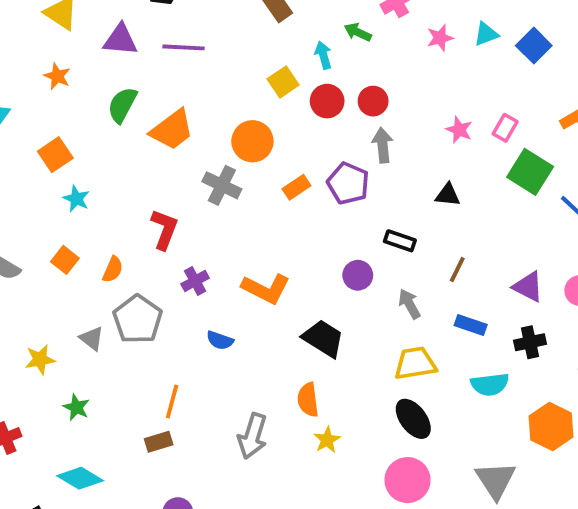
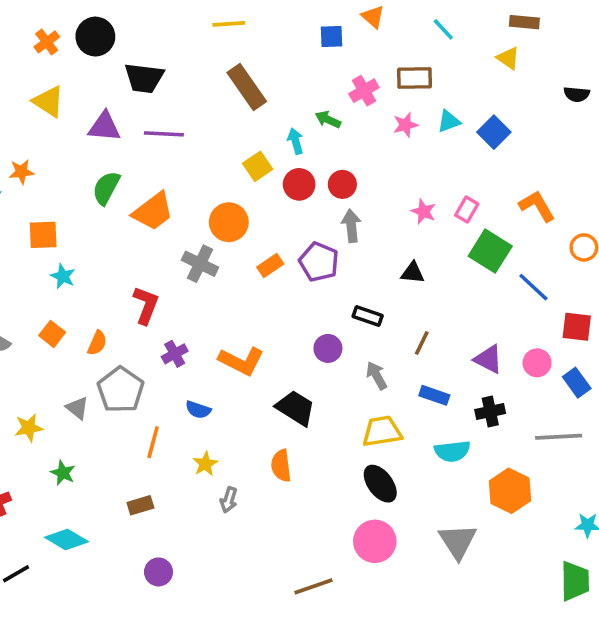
orange star: (57, 76) -> (21, 172), moved, turned -30
orange square: (55, 155) -> (43, 235), turned 32
orange line: (172, 402) -> (153, 442), moved
gray arrow: (252, 436) -> (229, 500), size x0.6
yellow star: (327, 440) -> (205, 464), moved

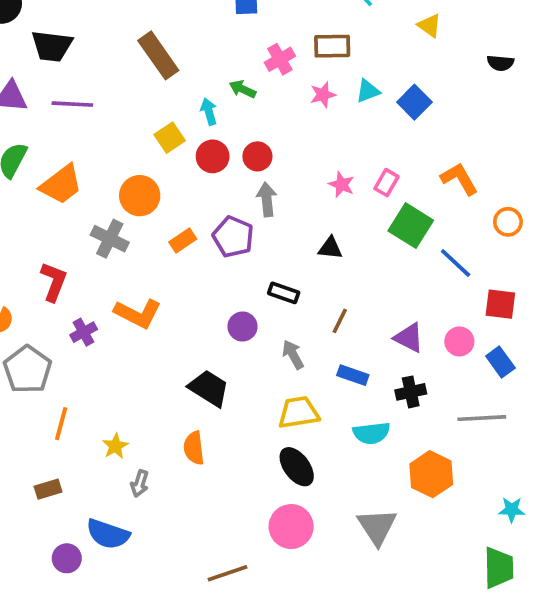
orange L-shape: (241, 361) -> (138, 313), moved
blue semicircle: (198, 410) -> (108, 534), moved, size x1.6

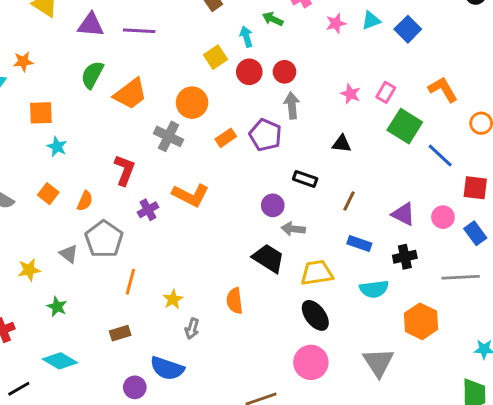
gray arrow: (293, 355) -> (293, 229), moved, turned -55
black trapezoid: (209, 388) -> (268, 258), moved

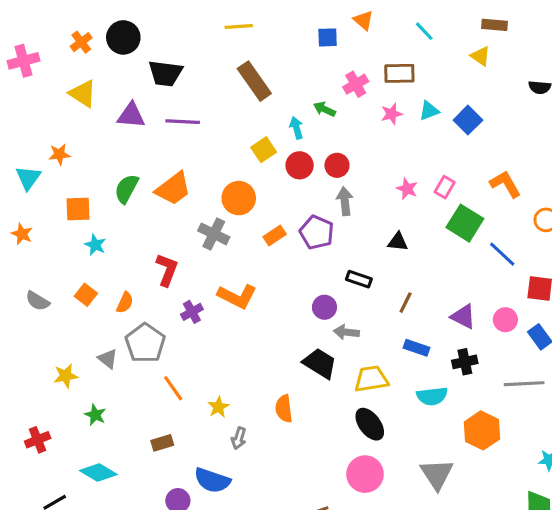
green semicircle: (92, 75) -> (126, 189), moved
orange line: (130, 282) -> (173, 388), turned -50

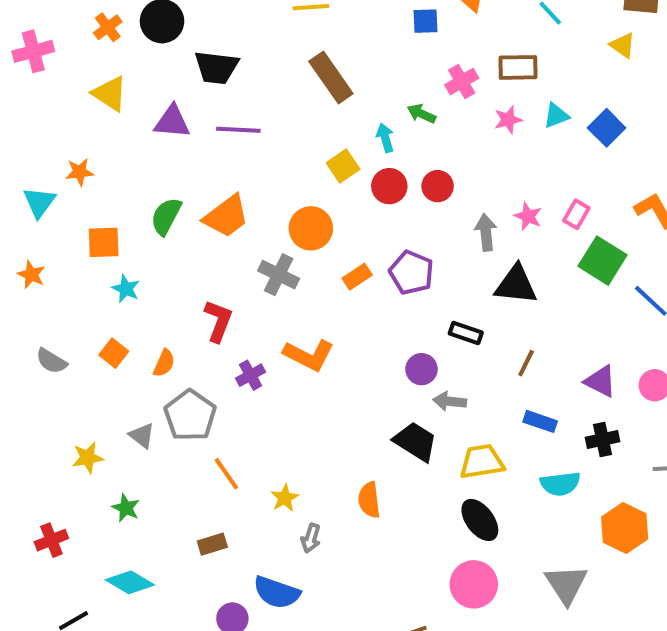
gray arrow: (345, 201) -> (486, 232), moved
black triangle: (398, 242) -> (516, 285), size x1.6

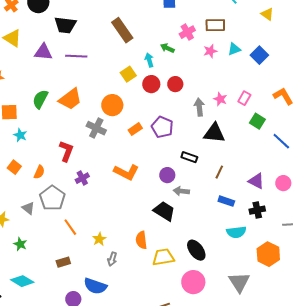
green square: (602, 261) -> (257, 121), size x0.7
orange L-shape: (309, 355) -> (126, 172), moved
yellow trapezoid: (482, 462) -> (163, 257), moved

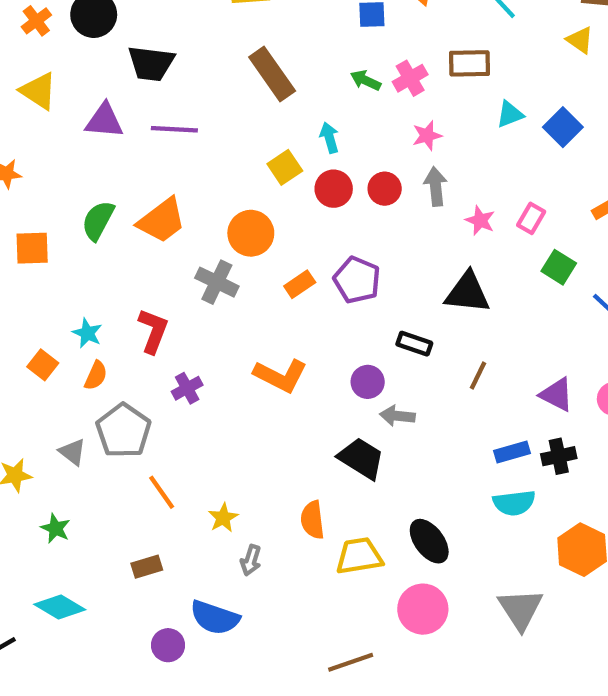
green arrow: (167, 48) -> (365, 80), moved
pink star: (210, 51) -> (427, 136), moved
gray arrow: (199, 107) -> (436, 187), moved
cyan star: (20, 135) -> (87, 333), moved
blue rectangle: (226, 201) -> (512, 452), moved, turned -35

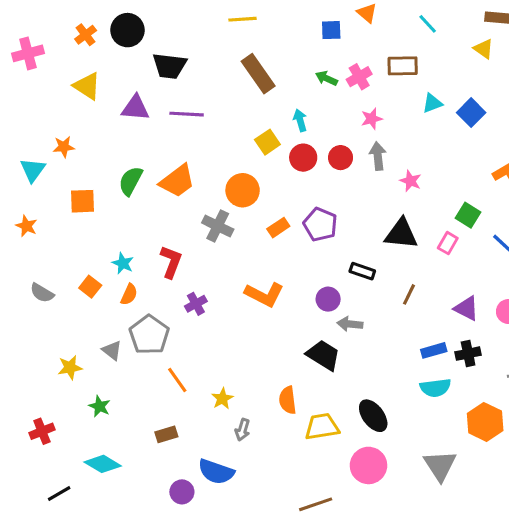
pink rectangle: (531, 218) -> (448, 243), moved

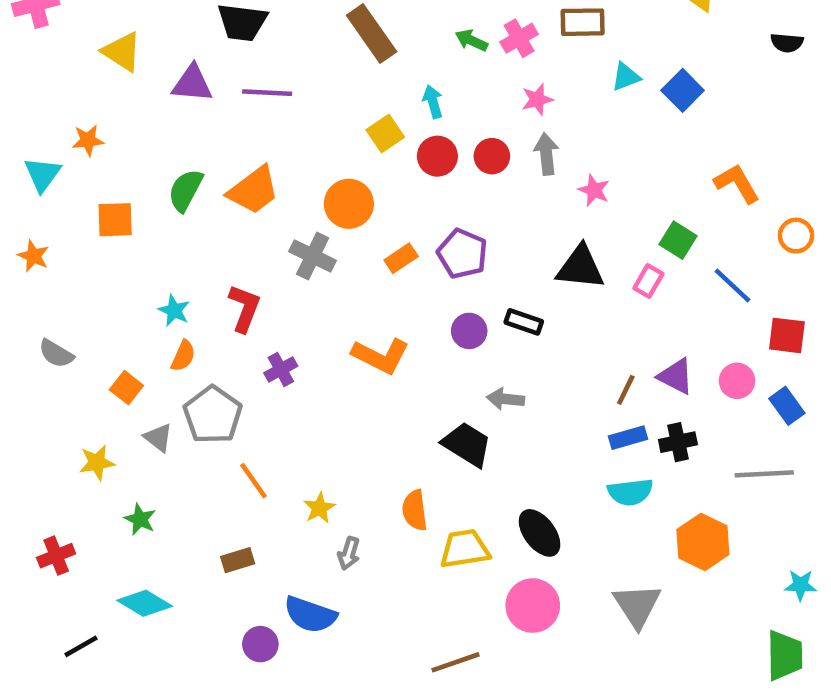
orange square: (90, 287) -> (126, 388), moved
brown line: (409, 294) -> (626, 390), moved
purple circle: (328, 299) -> (469, 331), moved

